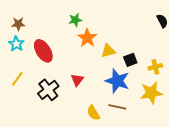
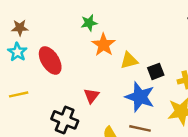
yellow line: (17, 79) -> (19, 94), turned 42
black cross: (48, 90) -> (65, 120), moved, turned -30

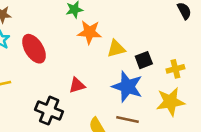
orange star: (104, 45) -> (90, 32), turned -30
red triangle: (91, 96) -> (77, 85), turned 35

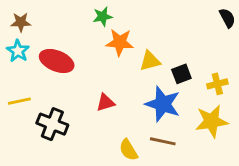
red ellipse: (34, 49) -> (57, 61), turned -36
black cross: (49, 111) -> (52, 124), moved

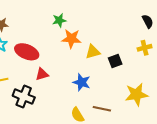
yellow cross: (217, 84) -> (145, 48), moved
red triangle: (105, 103) -> (42, 74), moved
blue star: (163, 104) -> (82, 82), moved, size x0.7

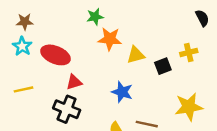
yellow cross: (145, 48) -> (189, 52), moved
black cross: (24, 97) -> (67, 109), moved

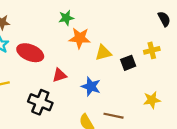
red triangle: (74, 82) -> (59, 75), moved
yellow star: (189, 107) -> (152, 100), size x0.7

